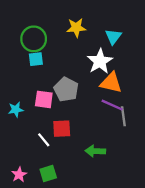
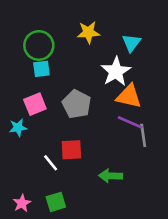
pink square: (44, 99) -> (35, 104), moved, turned -30

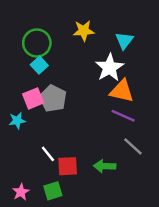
cyan square: (41, 69) -> (39, 65), turned -35
gray pentagon: (77, 104) -> (53, 98), moved
gray line: (143, 135) -> (133, 146), moved, turned -40
red square: (71, 150) -> (68, 166), moved

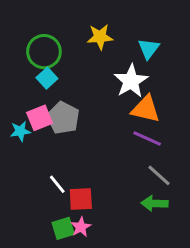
cyan star: (17, 121) -> (20, 131), moved
green arrow: (105, 166) -> (155, 203), moved
pink star: (21, 192) -> (81, 227), moved

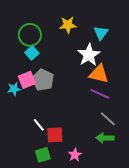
pink star: (81, 227) -> (75, 155), moved

